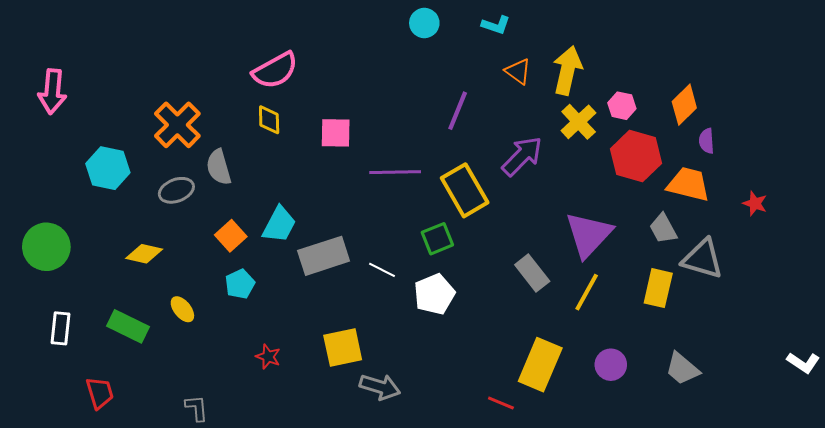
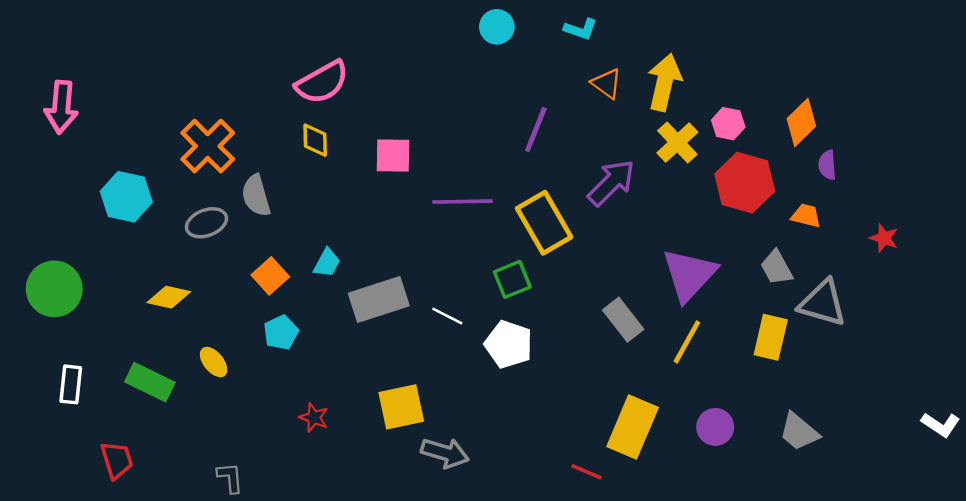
orange trapezoid: (688, 184) -> (806, 216), size x0.6
cyan trapezoid: (279, 225) -> (327, 263), size x0.7
white pentagon: (434, 294) -> (509, 344), turned -30

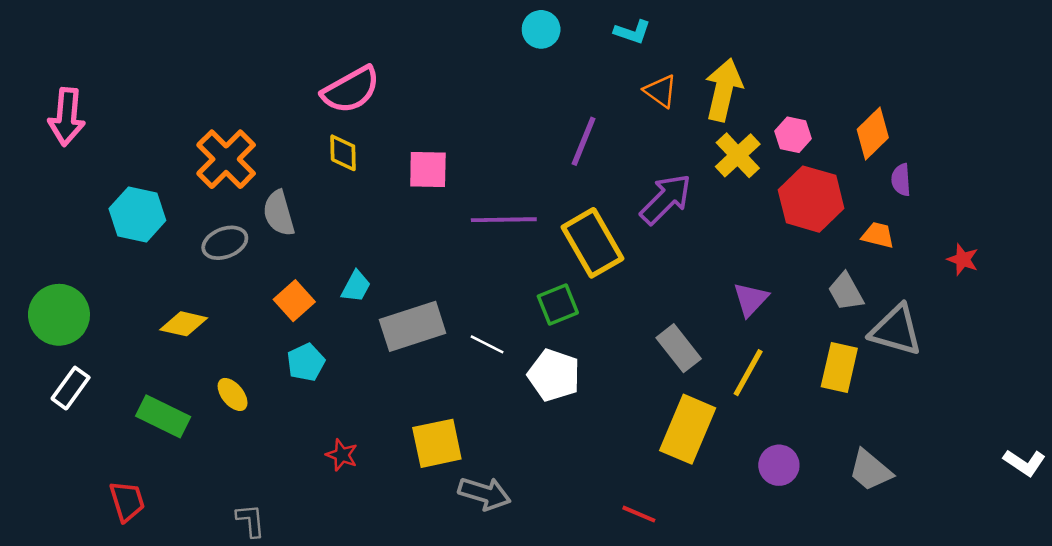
purple triangle: (689, 275) -> (751, 299), size x0.6
white rectangle: (71, 384) -> (71, 388), moved, turned 30
yellow rectangle: (633, 427) -> (688, 429), moved

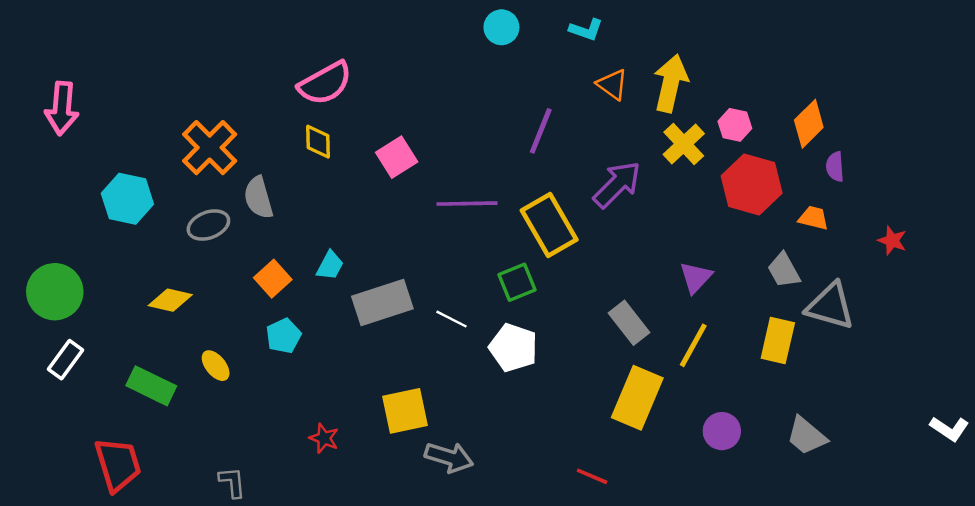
pink square: (428, 170) -> (397, 157), turned -33
red star: (342, 455) -> (324, 438), moved
red trapezoid: (127, 501) -> (118, 464), size x1.4

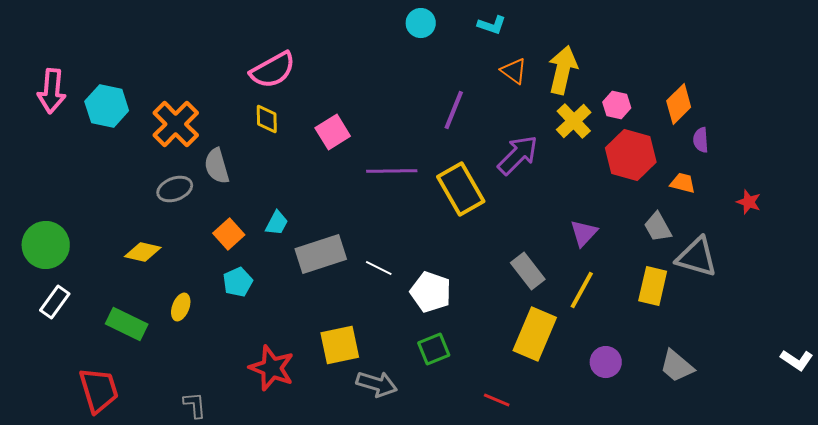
cyan hexagon: (127, 199) -> (107, 106), moved
green square: (517, 282) -> (434, 349), moved
yellow ellipse: (216, 366) -> (181, 307), turned 60
red star: (324, 438) -> (272, 368), size x1.8

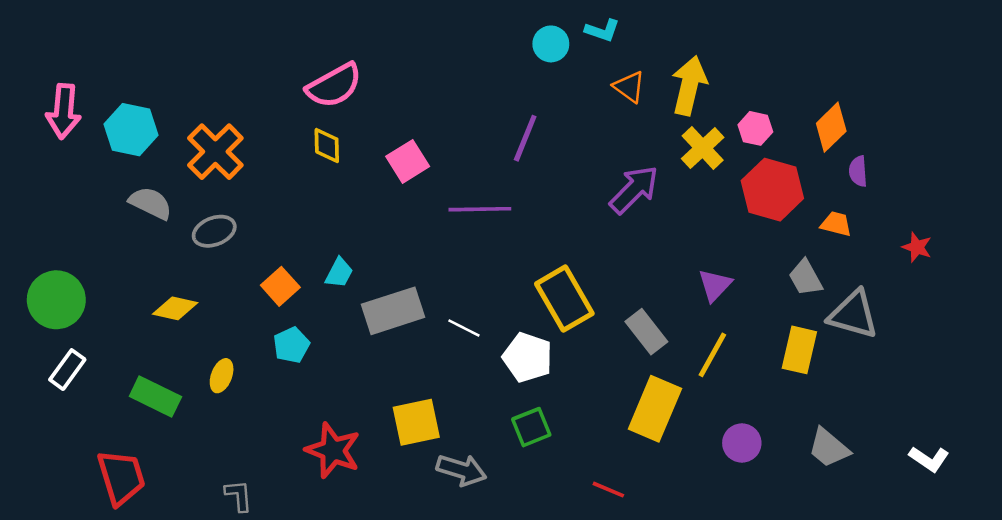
cyan circle: (421, 23) -> (551, 44), moved
purple line: (454, 110) -> (525, 138), moved
gray semicircle: (217, 166) -> (151, 203), moved, turned 132
yellow rectangle: (461, 189) -> (564, 299), moved
white L-shape: (797, 360) -> (929, 459), moved

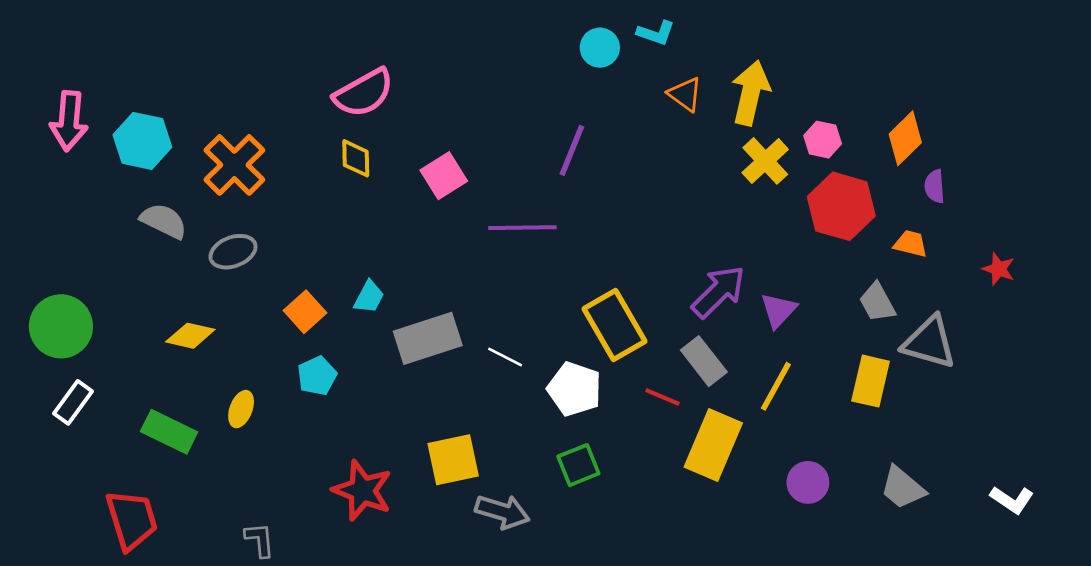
purple arrow: (634, 190) -> (719, 292), moved
red line: (608, 490) -> (663, 397), moved

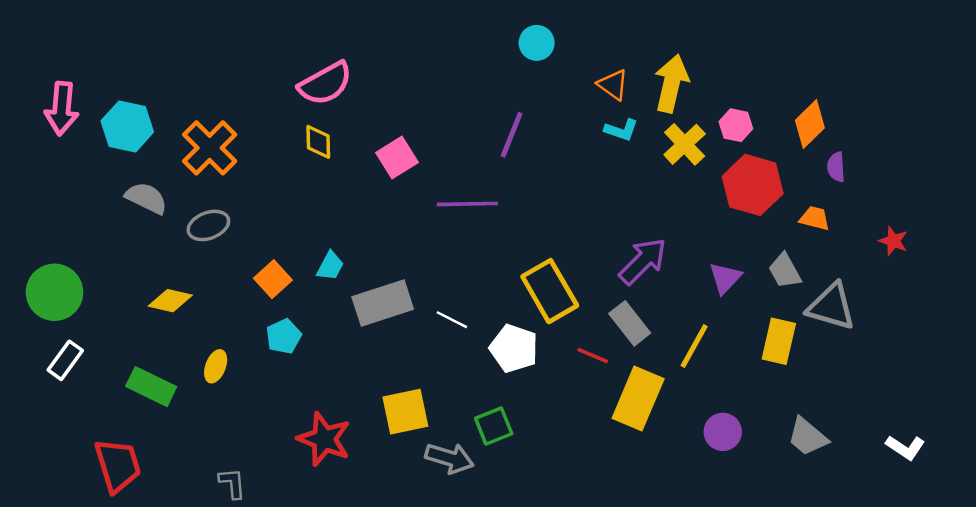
cyan L-shape: (656, 33) -> (621, 130), moved
purple triangle: (779, 310) -> (725, 278), moved
green square: (578, 465) -> (494, 426), moved

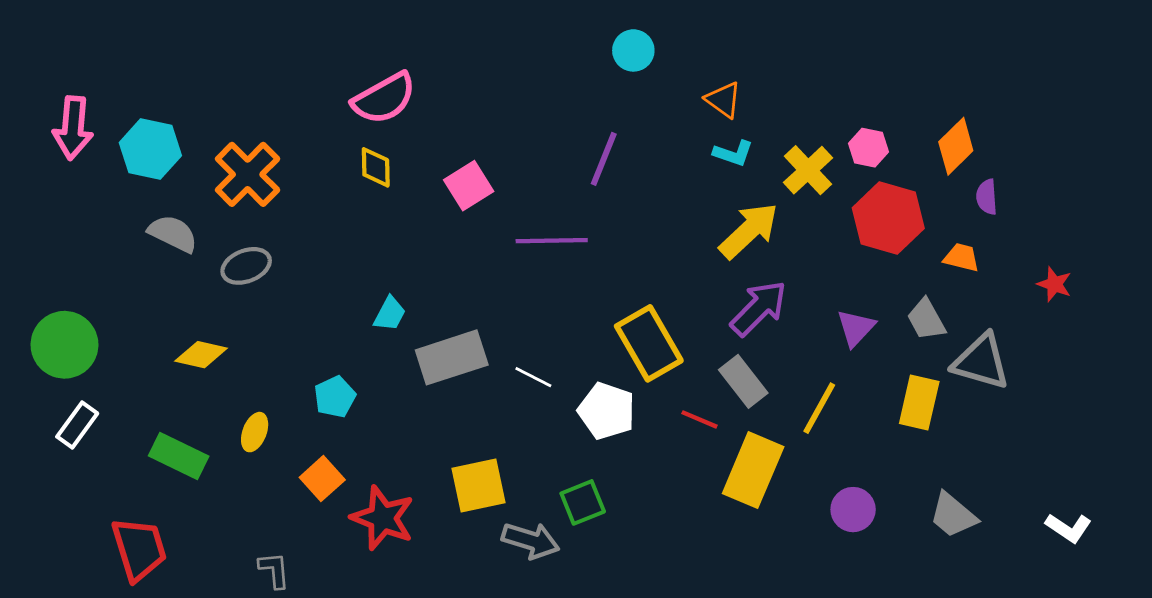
yellow arrow: (671, 83) -> (749, 231), moved, turned 34
orange square: (273, 279) -> (322, 479), moved

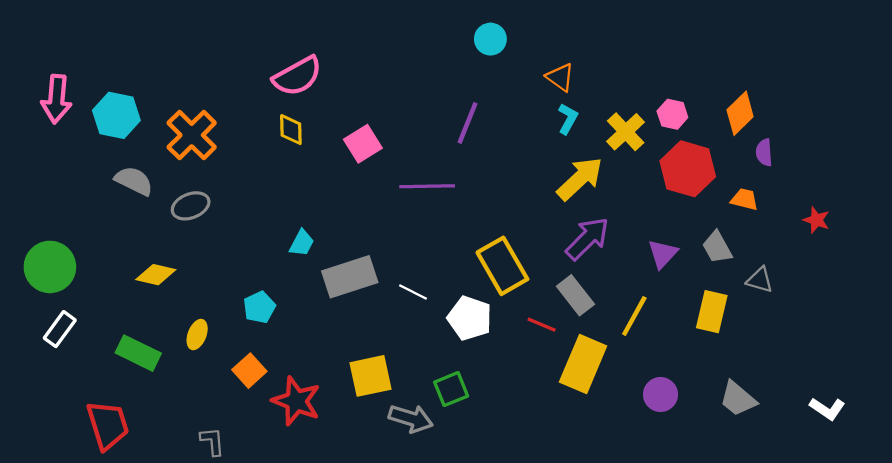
cyan L-shape: (733, 153) -> (568, 119), turned -80
gray triangle: (981, 362) -> (760, 280), size x0.6

